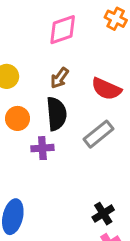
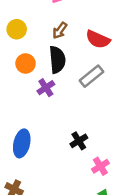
purple cross: (42, 148) -> (46, 88), turned -30
black cross: (103, 214) -> (79, 141), moved

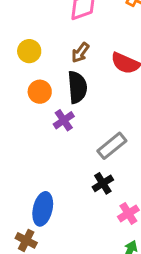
gray rectangle: (92, 76) -> (112, 146), moved
blue ellipse: (22, 143) -> (43, 209), moved

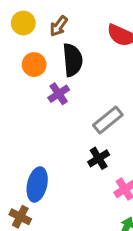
brown arrow: (80, 53) -> (59, 26), moved

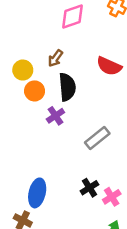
yellow circle: (23, 23) -> (23, 70), moved
black cross: (99, 158) -> (89, 188), moved

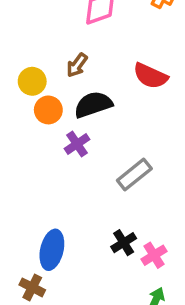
black semicircle: (67, 87) -> (93, 105), turned -104

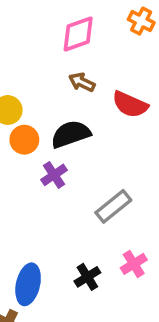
brown arrow: (77, 65) -> (82, 82), moved, turned 80
black cross: (124, 243) -> (87, 277), moved
pink cross: (154, 255) -> (134, 264), moved

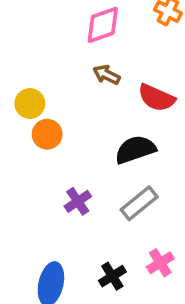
black semicircle: (71, 134) -> (135, 150), moved
purple cross: (54, 175) -> (78, 201), moved

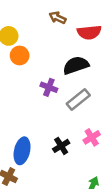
red semicircle: (156, 98) -> (89, 32), turned -30
purple cross: (78, 201) -> (49, 87), moved, turned -35

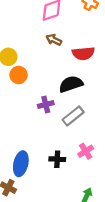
purple cross: (49, 87) -> (46, 105), turned -35
black cross: (61, 146) -> (57, 159), turned 35

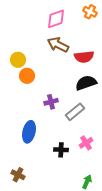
brown arrow: (54, 40) -> (58, 45), size x1.5
black semicircle: (71, 84) -> (86, 83), moved
blue ellipse: (21, 164) -> (29, 132), moved

